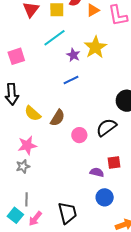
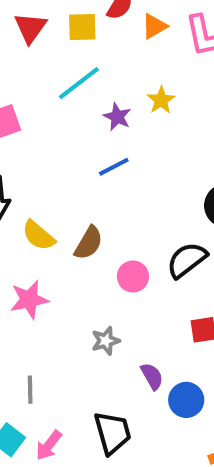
yellow star: (95, 47) -> (161, 100), size x0.6
gray star: (23, 166) -> (106, 341), moved
purple semicircle: (97, 172) -> (152, 376), moved, turned 48
gray line: (27, 199) -> (30, 390), moved

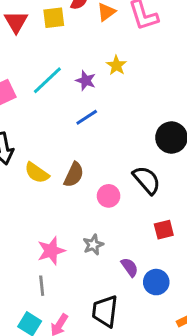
cyan line: (79, 83) -> (47, 80), moved
black semicircle: (187, 260) -> (147, 180), turned 92
pink star: (29, 300) -> (51, 251), moved
black trapezoid: (113, 433) -> (105, 311), turned -152

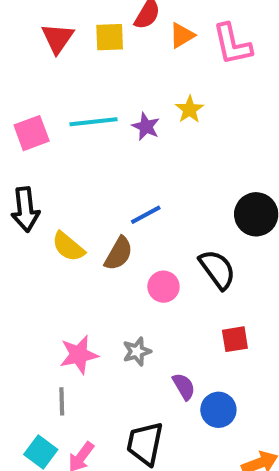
cyan line: (47, 80) -> (94, 122), turned 32
blue line: (87, 117) -> (146, 215), moved

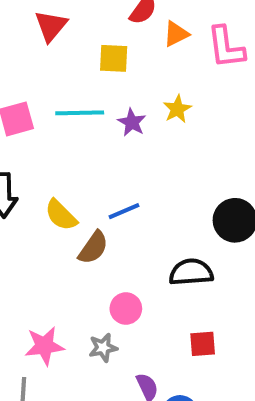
yellow square: (110, 37) -> (114, 58), moved
yellow semicircle: (68, 247) -> (61, 215), moved
black semicircle: (217, 269) -> (191, 272), turned -63
pink circle: (163, 287) -> (126, 309), moved

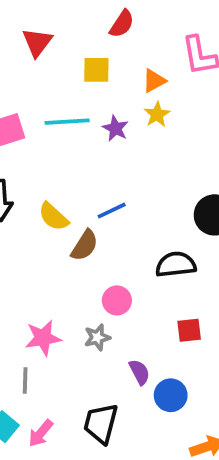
orange triangle: (176, 34) -> (154, 81), moved

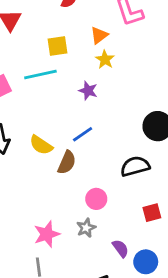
yellow square: (96, 70) -> (58, 46), moved
purple star: (115, 128) -> (88, 91), moved

